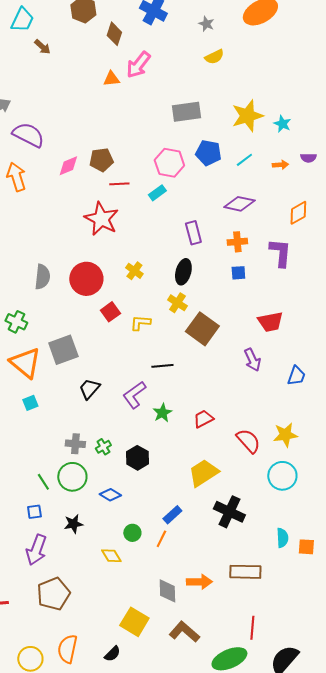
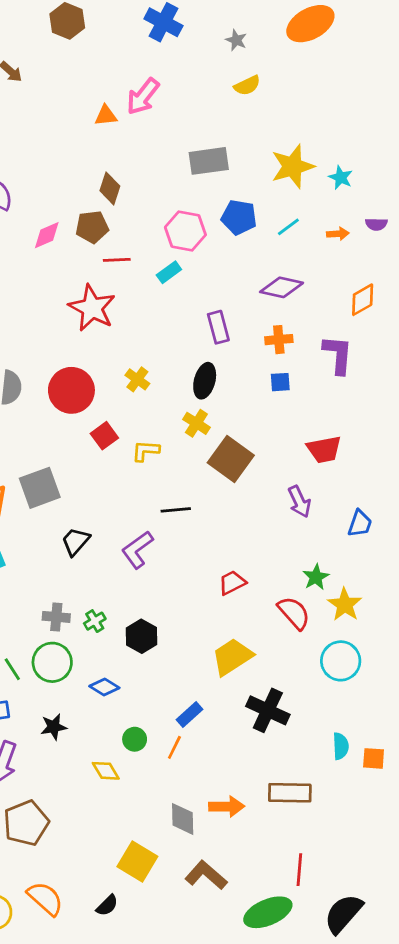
brown diamond: (114, 34) -> (110, 188), moved
green star: (162, 413) -> (316, 577), moved
yellow star: (285, 435) -> (345, 605), turned -30
orange semicircle: (67, 649) -> (45, 899), turned 120

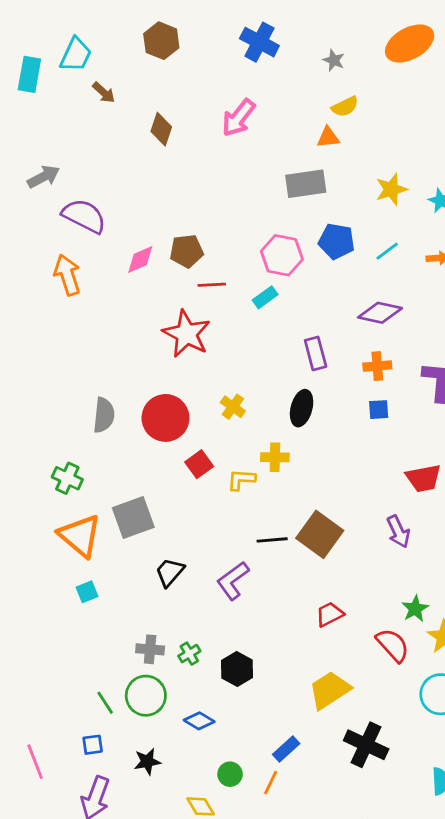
orange triangle: (106, 116) -> (328, 137), moved
yellow star: (293, 166) -> (391, 189), size x0.7
brown diamond: (110, 188) -> (161, 129), moved
yellow cross: (196, 423) -> (275, 457), moved, turned -32
brown square: (231, 459) -> (320, 534), moved

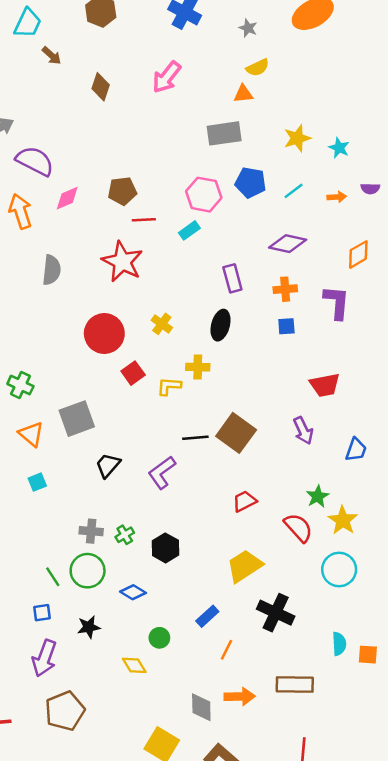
pink diamond: (140, 259) -> (67, 198), moved
gray semicircle: (104, 415) -> (52, 270), moved
orange triangle: (80, 536) -> (31, 434), size x0.7
orange line: (271, 783) -> (227, 650), moved

